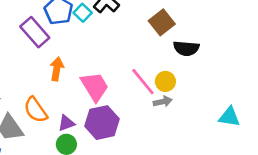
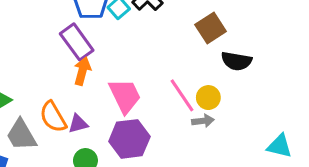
purple rectangle: (35, 32) -> (77, 42), moved
purple triangle: (66, 123) -> (78, 124), moved

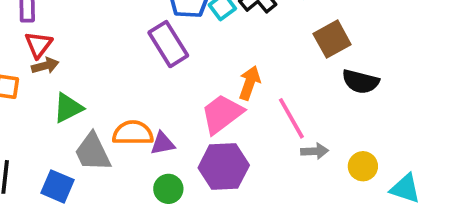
orange arrow: (82, 71) -> (250, 83), moved
pink trapezoid: (125, 96) -> (222, 114), turned -105
yellow circle: (208, 98) -> (363, 166), moved
orange semicircle: (53, 117) -> (133, 133), turned 116

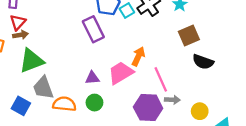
green triangle: (68, 108) -> (31, 61), size x1.4
orange semicircle: (133, 133) -> (64, 104), moved
purple triangle: (163, 143) -> (92, 78), moved
purple hexagon: (224, 167) -> (148, 108), moved
green circle: (168, 189) -> (94, 103), moved

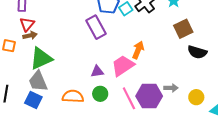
pink line: (161, 79) -> (129, 98), moved
gray trapezoid: (43, 88) -> (38, 81), moved

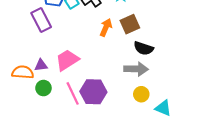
orange arrow: (138, 50) -> (106, 28), moved
gray arrow: (171, 88) -> (136, 69), moved, size x1.6
orange semicircle: (73, 96) -> (23, 72), moved

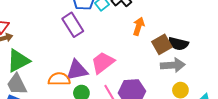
brown square: (130, 24) -> (162, 44), moved
purple triangle: (41, 65) -> (77, 70), size x1.6

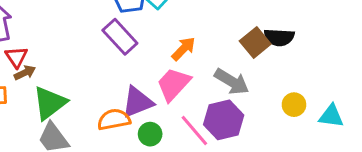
orange arrow: (139, 26) -> (184, 49), moved, turned 36
gray arrow: (173, 65) -> (232, 82), moved, turned 45

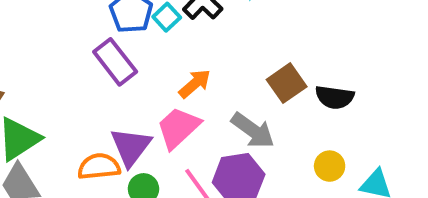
black semicircle: (279, 37) -> (335, 97), moved
purple triangle: (138, 102) -> (131, 147), turned -36

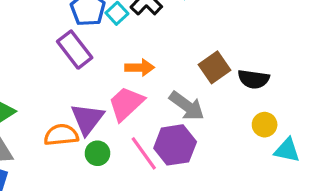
orange arrow: (195, 84) -> (140, 68), turned 40
yellow circle: (330, 166) -> (265, 125), moved

